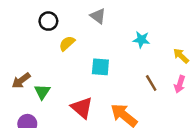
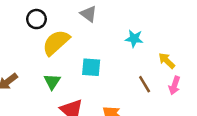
yellow semicircle: (67, 43) -> (56, 43), size x1.6
yellow arrow: (181, 56) -> (167, 61), moved
green triangle: (42, 92) -> (52, 82), moved

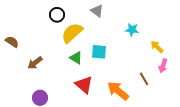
green triangle: (52, 82) -> (76, 58), moved, turned -32
brown line: (145, 84) -> (144, 79), moved

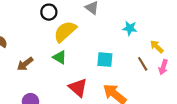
cyan square: (99, 52) -> (105, 60), moved
green triangle: (76, 58) -> (60, 57), moved
brown line: (144, 79) -> (143, 64), moved

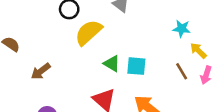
cyan star: (130, 28) -> (182, 29), moved
green triangle: (60, 57) -> (112, 63), moved

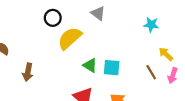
cyan star: (182, 29) -> (151, 25), moved
brown arrow: (41, 71) -> (28, 72), turned -42

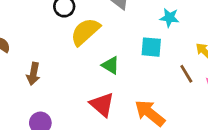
cyan star: (151, 25) -> (169, 18), moved
cyan square: (112, 68) -> (151, 47), moved

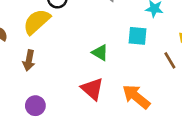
yellow semicircle: (85, 32) -> (37, 22), moved

